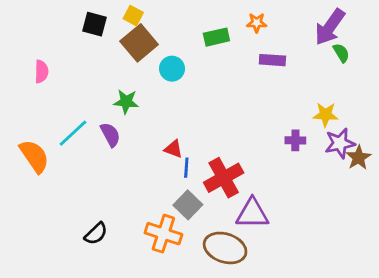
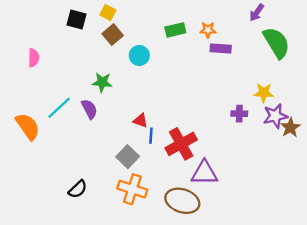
orange star: (257, 23) -> (208, 30), moved
purple arrow: (330, 27) -> (257, 12), moved, size x0.6
brown square: (139, 43) -> (113, 35), size x0.7
green semicircle: (341, 53) -> (276, 43), size x2.0
gray square: (188, 205) -> (128, 157), moved

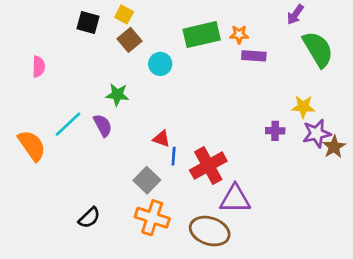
green rectangle: (175, 30) -> (202, 35), size x1.5

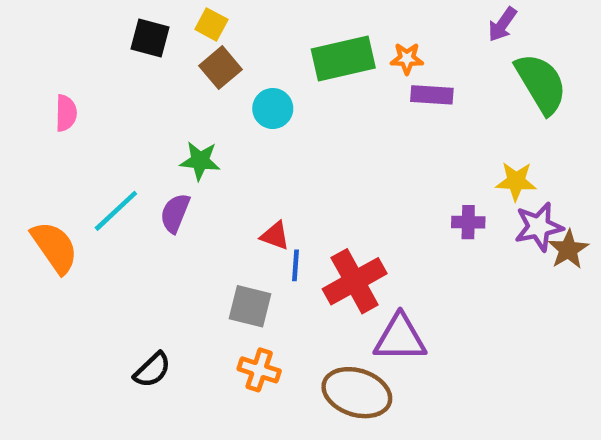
purple semicircle: (103, 125) -> (175, 213), turned -130
gray square: (147, 180) -> (250, 306), turned -30
orange cross: (152, 218) -> (259, 370), size x0.7

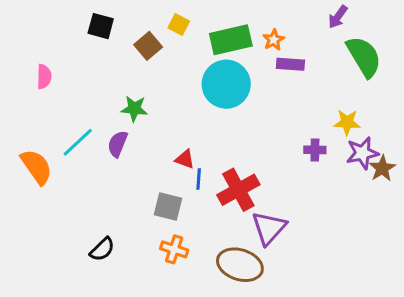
yellow square: (211, 24) -> (179, 24), moved
orange star: (407, 59) -> (274, 40), turned -30
cyan circle: (273, 109) -> (226, 84), moved, size x1.8
purple triangle: (400, 338) -> (269, 228), turned -48

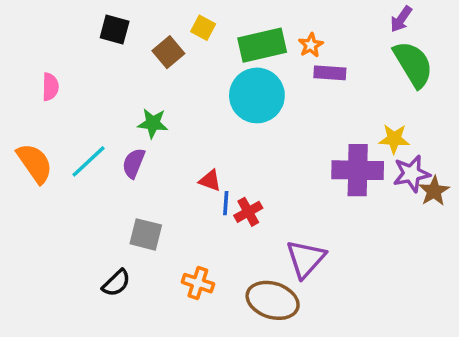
purple arrow: (338, 17) -> (401, 19), moved
purple cross: (315, 150) -> (358, 170), size x2.0
orange semicircle: (36, 167) -> (35, 163), moved
red cross: (238, 190) -> (248, 212), moved, size x0.6
gray square: (168, 207) -> (146, 234), moved

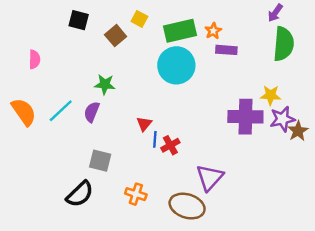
green semicircle: (413, 64) -> (284, 44), turned 36
red triangle: (210, 181) -> (144, 124), turned 49
black semicircle: (116, 283) -> (80, 194), size x1.4

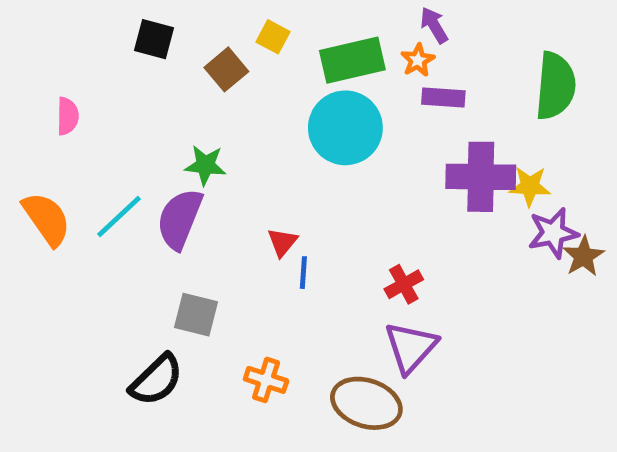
purple arrow: (275, 13) -> (434, 25), moved, turned 114
purple semicircle: (92, 112) -> (180, 219), size x1.5
purple cross: (245, 117) -> (481, 177), moved
red cross: (170, 145) -> (404, 284), moved

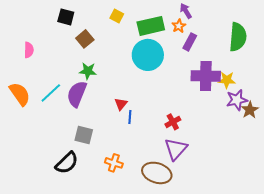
brown square: (226, 69) -> (85, 39), moved
purple rectangle: (443, 98) -> (190, 42), turned -66

